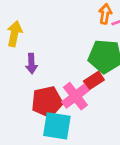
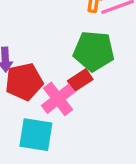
red pentagon: (47, 102) -> (24, 82), moved

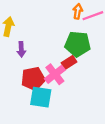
red pentagon: (24, 82) -> (33, 79), moved

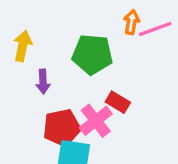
green pentagon: (78, 44) -> (92, 54), moved
red rectangle: (69, 62) -> (118, 102), turned 64

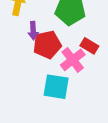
red pentagon: (62, 128) -> (47, 45), moved

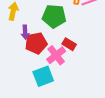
cyan square: (56, 87) -> (43, 76), turned -30

